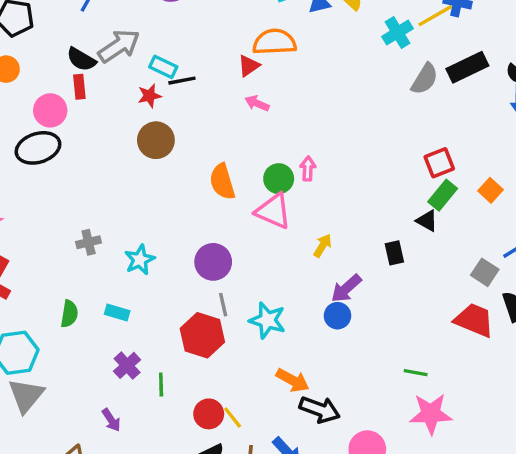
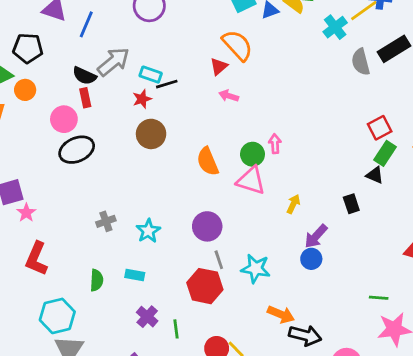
orange semicircle: (274, 42) -> (237, 45), turned 56
gray semicircle: (425, 79) -> (361, 62), turned 140
black ellipse: (38, 148) -> (77, 150), moved

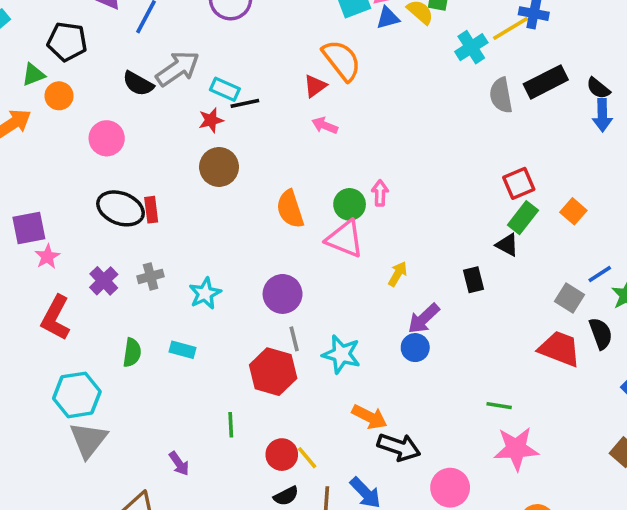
red rectangle: (85, 98) -> (151, 210), moved
black ellipse: (77, 150) -> (121, 208), moved, turned 40
purple cross: (147, 317) -> (104, 281), moved

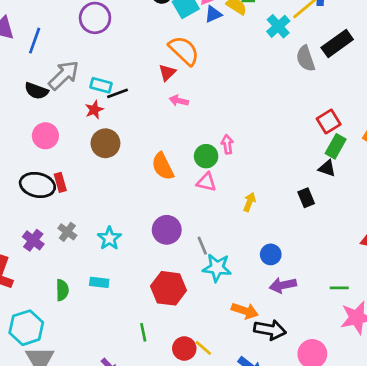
pink circle: (107, 138) -> (45, 136), moved
pink triangle: (345, 239) -> (206, 182), size x0.7
gray cross: (151, 276) -> (67, 232), turned -30
purple arrow: (424, 319) -> (283, 285), moved, turned 40
gray line: (294, 339) -> (202, 246), moved

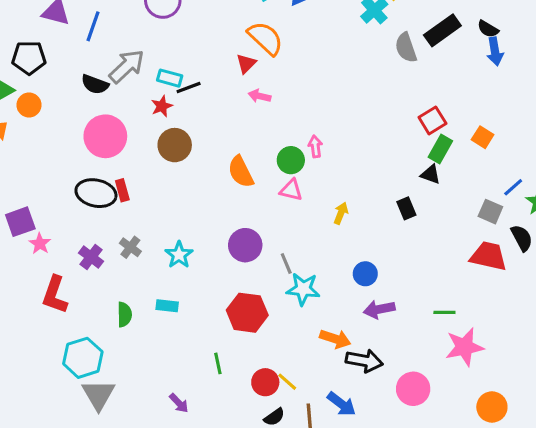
pink circle: (45, 136) -> (105, 136), size x1.4

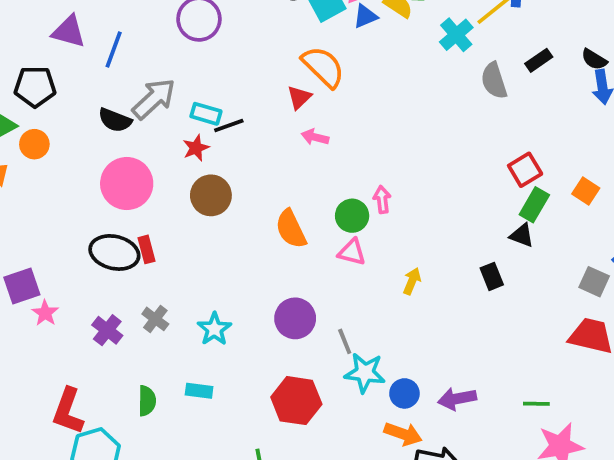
black rectangle: (442, 30) -> (539, 60), size x0.6
blue circle: (365, 274) -> (404, 393), moved
red L-shape: (55, 295) -> (68, 411), moved

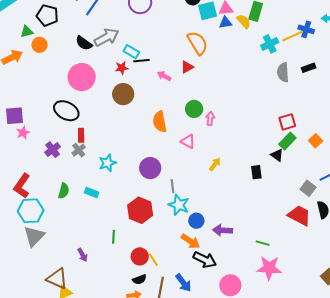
red triangle: (299, 97) -> (187, 67), moved
pink arrow: (315, 137) -> (164, 76), moved
green circle: (352, 216) -> (194, 109), moved
red rectangle: (146, 249) -> (81, 135), moved

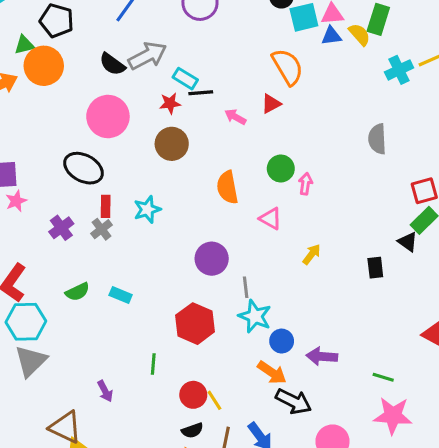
orange circle: (40, 45) -> (44, 66), size x1.6
gray semicircle: (283, 72) -> (377, 139), moved
cyan star: (108, 163) -> (147, 209), moved
green semicircle: (64, 191) -> (77, 292), turned 49

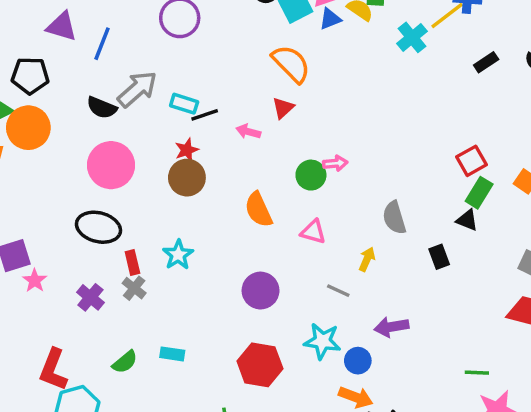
red star: (170, 103) -> (187, 150), moved
gray semicircle: (377, 139) -> (394, 218), moved
pink arrow: (305, 184) -> (335, 163), moved, turned 90
gray line: (246, 287) -> (338, 291), moved, turned -45
purple arrow: (322, 356) -> (391, 327), moved

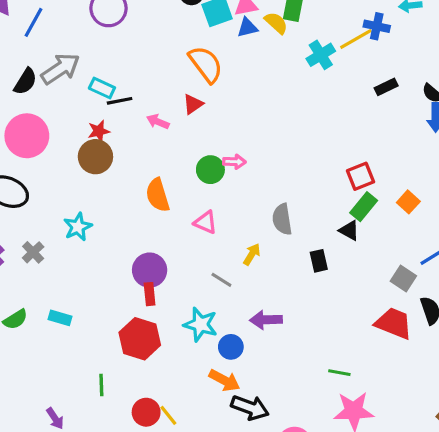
black semicircle: (102, 108) -> (25, 81), turned -88
red rectangle: (132, 262) -> (150, 294), moved

